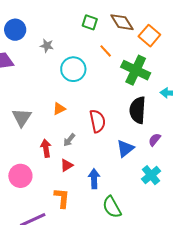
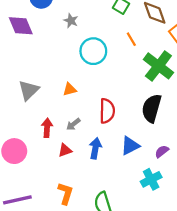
purple semicircle: (155, 140) -> (162, 151), moved
blue arrow: (94, 179) -> (95, 148), moved
orange L-shape: (62, 198) -> (66, 193), moved

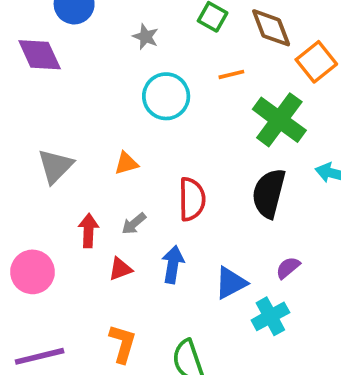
gray star: (71, 21) -> (146, 37), moved
orange line: (131, 39) -> (231, 74), turned -72
blue triangle: (130, 146) -> (231, 283), moved

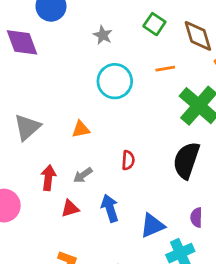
red semicircle: (192, 199) -> (128, 160), size x0.6
blue arrow: (173, 264) -> (110, 208), turned -32
purple semicircle: (288, 268) -> (196, 217), turned -54

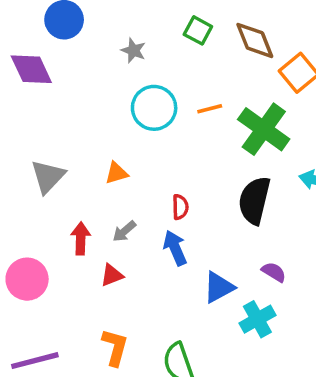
orange line: (165, 69) -> (210, 109), moved
blue arrow: (110, 208) -> (175, 248), moved
purple semicircle: (196, 217) -> (274, 272), turned 126

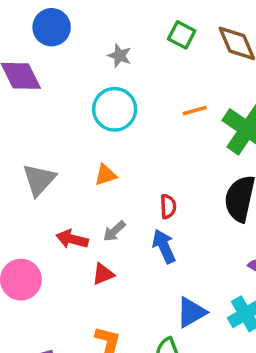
cyan circle: (154, 108) -> (115, 109), moved
red arrow: (81, 238) -> (72, 239), turned -76
blue triangle: (219, 287) -> (191, 312), moved

